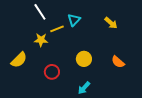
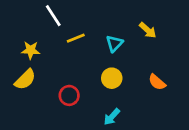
cyan triangle: (74, 20) -> (114, 44), moved
yellow star: (41, 40) -> (31, 50), moved

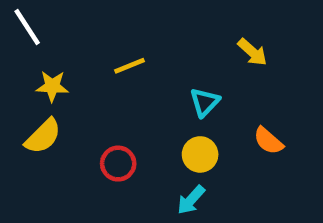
white line: (53, 16) -> (27, 27), moved
cyan triangle: (114, 44) -> (205, 102), moved
yellow circle: (112, 78) -> (200, 154), moved

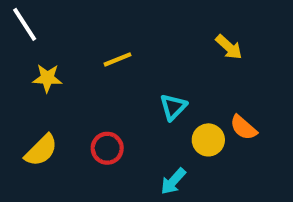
cyan triangle: (205, 102) -> (173, 107), moved
yellow semicircle: (43, 136) -> (41, 150), moved
yellow circle: (200, 154) -> (208, 140), moved

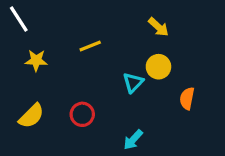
yellow arrow: (229, 47) -> (158, 27), moved
orange semicircle: (243, 128) -> (187, 98), turned 60
yellow circle: (208, 140) -> (158, 67), moved

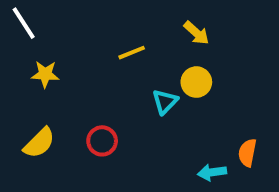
yellow line: (90, 46) -> (132, 53), moved
orange semicircle: (187, 98) -> (247, 153), moved
cyan arrow: (133, 140) -> (212, 172), moved, turned 40

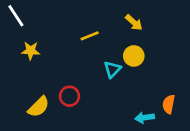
yellow semicircle: (39, 143) -> (39, 107), moved

